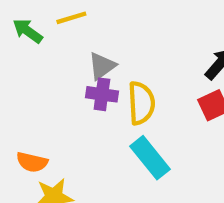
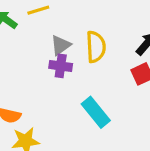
yellow semicircle: (141, 103) -> (96, 47), moved

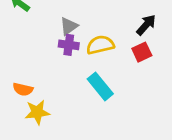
yellow semicircle: (96, 47) -> (100, 45), moved, turned -100

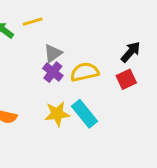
purple cross: (69, 45) -> (53, 72), turned 30
yellow star: (37, 112) -> (57, 114), moved

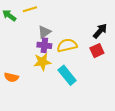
purple cross: (53, 72) -> (44, 45), turned -32
yellow star: (57, 114) -> (42, 62), moved

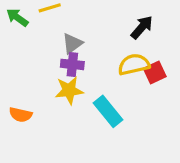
black arrow: (100, 31) -> (142, 27), moved
yellow semicircle: (67, 45) -> (134, 64), moved

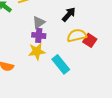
black arrow: (142, 27) -> (69, 14), moved
red square: (155, 73) -> (90, 40), turned -32

